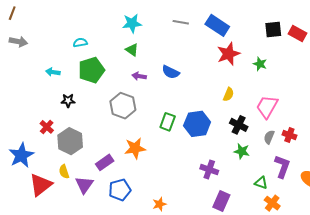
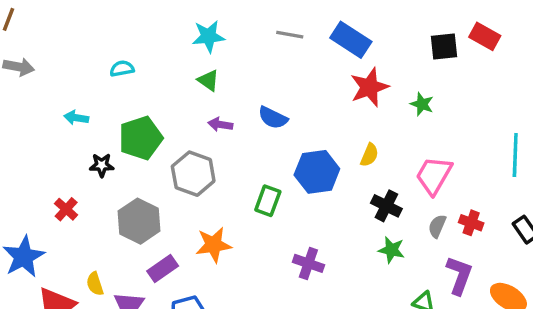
red rectangle: (298, 33) -> (485, 36), moved
green pentagon: (91, 70) -> (141, 138), moved
blue hexagon: (197, 124) -> (317, 172), moved
gray hexagon: (70, 141) -> (139, 221), moved
purple cross: (209, 170) -> (308, 263), moved

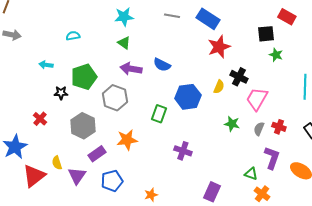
black square: (444, 47) -> (266, 34), moved
green star: (422, 104) -> (276, 55), moved
purple arrow: (220, 124) -> (131, 69), size x1.5
black cross: (386, 206) -> (239, 77), moved
green star: (391, 250) -> (232, 124), moved

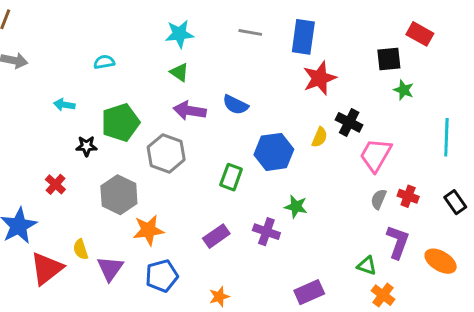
blue rectangle: (208, 19) -> (303, 37), turned 65
green star: (232, 124) -> (296, 207), moved
orange star: (127, 140) -> (148, 230), moved
purple rectangle: (97, 154) -> (216, 236), moved
purple rectangle: (212, 192) -> (309, 292), turned 42

